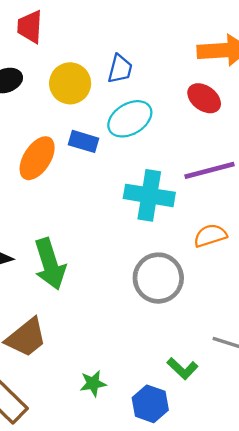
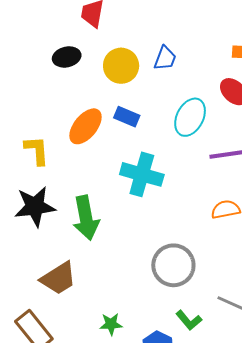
cyan ellipse: (130, 119) -> (190, 117), moved, turned -39
cyan cross: (149, 195) -> (142, 174), moved
gray circle: (158, 278) -> (173, 265), moved

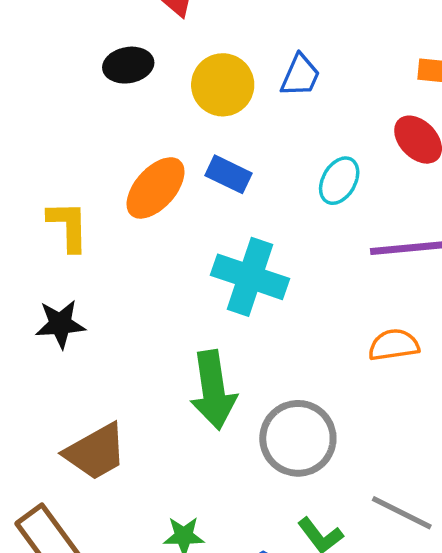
cyan ellipse: (190, 117) -> (339, 181), size x0.7
black star: (35, 206) -> (60, 324), size x0.7
green arrow: (86, 218) -> (213, 390), moved

